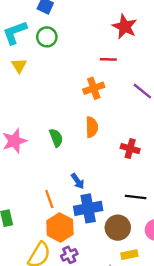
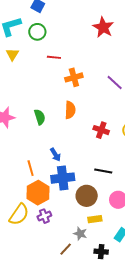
red line: (108, 59) -> (54, 57), moved

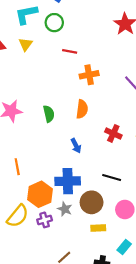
blue arrow: (55, 155) -> (76, 146), moved
orange line: (31, 168) -> (17, 167), moved
gray star: (80, 234) -> (65, 209), moved

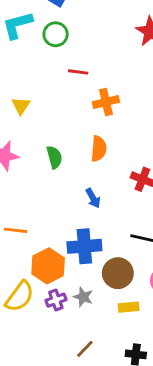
yellow triangle: (26, 44) -> (21, 106), moved
orange line: (17, 167) -> (16, 230), turned -70
gray star: (65, 209) -> (83, 297), moved

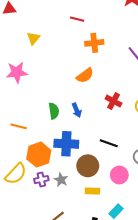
orange semicircle: (99, 149) -> (85, 76), turned 42
green semicircle: (54, 157) -> (54, 111), moved

